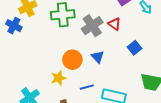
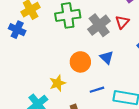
red triangle: (114, 24) -> (122, 22), turned 40
yellow star: (59, 78) -> (57, 83), moved

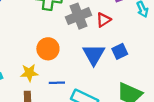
blue triangle: (107, 57) -> (94, 54), moved, size x1.5
yellow star: (57, 83) -> (29, 73), moved

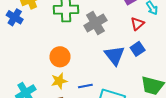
red triangle: (104, 20) -> (137, 24), moved
orange circle: (48, 49) -> (60, 57), moved

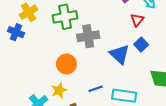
gray cross: (95, 23) -> (88, 36), moved, turned 30
yellow star: (59, 81) -> (59, 90), moved

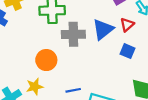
blue square: (141, 45) -> (127, 51), turned -32
blue triangle: (120, 54) -> (103, 29), moved, turned 30

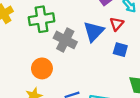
gray cross: (73, 34) -> (65, 40), turned 35

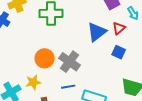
gray cross: (65, 40) -> (69, 62), moved

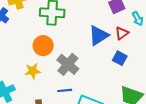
orange circle: (45, 58) -> (43, 46), moved
yellow star: (33, 82) -> (33, 71), moved

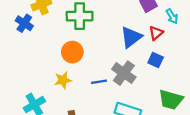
gray cross: (68, 64) -> (124, 73), moved
blue line: (65, 90) -> (99, 82), moved

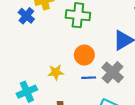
orange circle: (72, 52) -> (84, 55), moved

